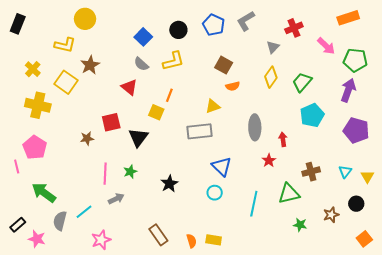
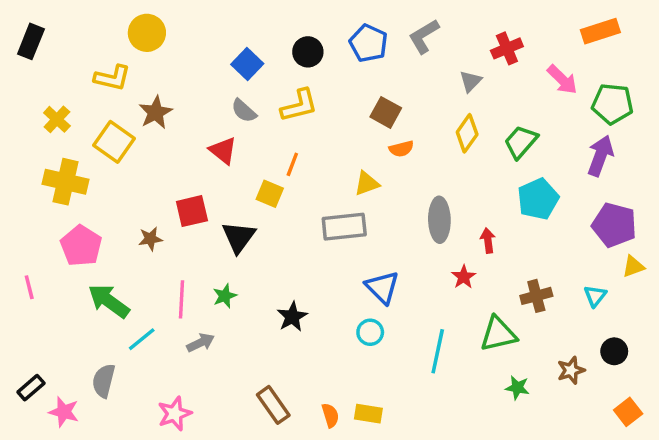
pink pentagon: (35, 147) -> (81, 246), moved
yellow triangle: (367, 177) -> (633, 266), moved, turned 40
green arrow: (44, 193) -> (109, 301), moved
cyan line: (84, 212) -> (142, 339), moved

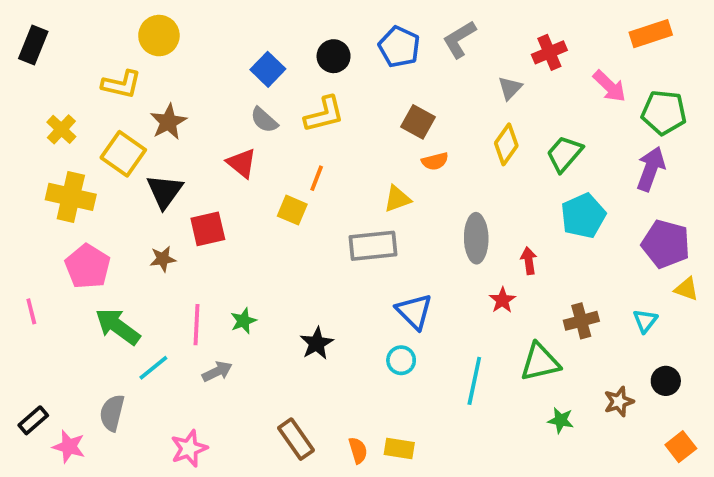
black triangle: (239, 237) -> (165, 191), moved
yellow triangle: (633, 266) -> (686, 289), turned 40

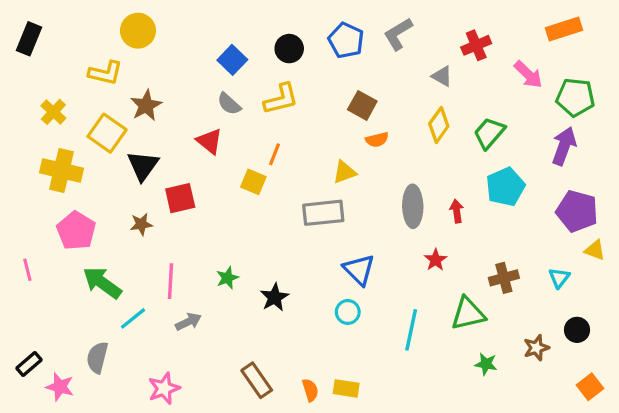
gray triangle: (510, 88) -> (442, 76), turned -45
red arrow: (529, 261) -> (457, 211), moved
green star: (243, 321) -> (227, 278), moved

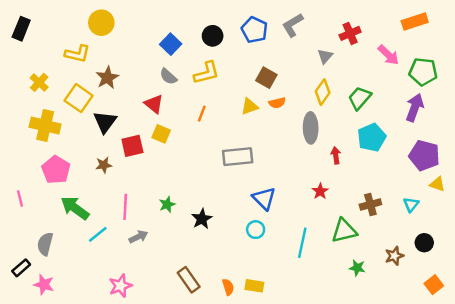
gray triangle: (442, 76) -> (325, 56), turned 42
yellow triangle: (344, 172) -> (250, 106), moved
yellow square: (253, 182) -> (161, 134), moved
gray ellipse: (413, 206) -> (311, 128), moved
gray semicircle: (97, 357) -> (45, 244), moved

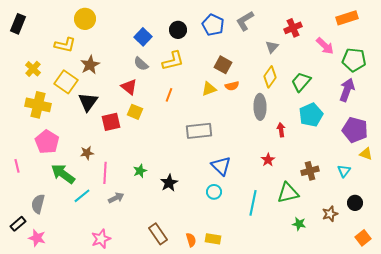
brown star: (104, 165) -> (87, 153), moved

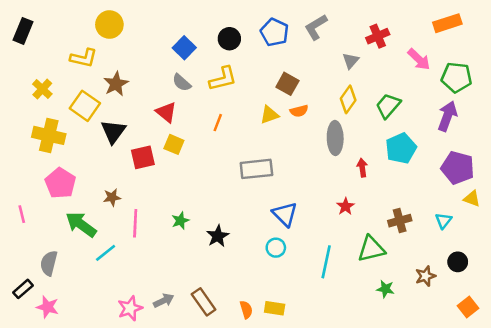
gray arrow: (116, 198) -> (164, 301), moved

